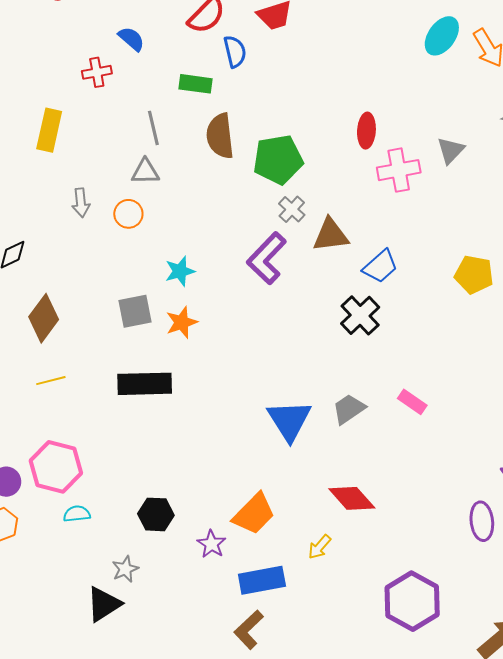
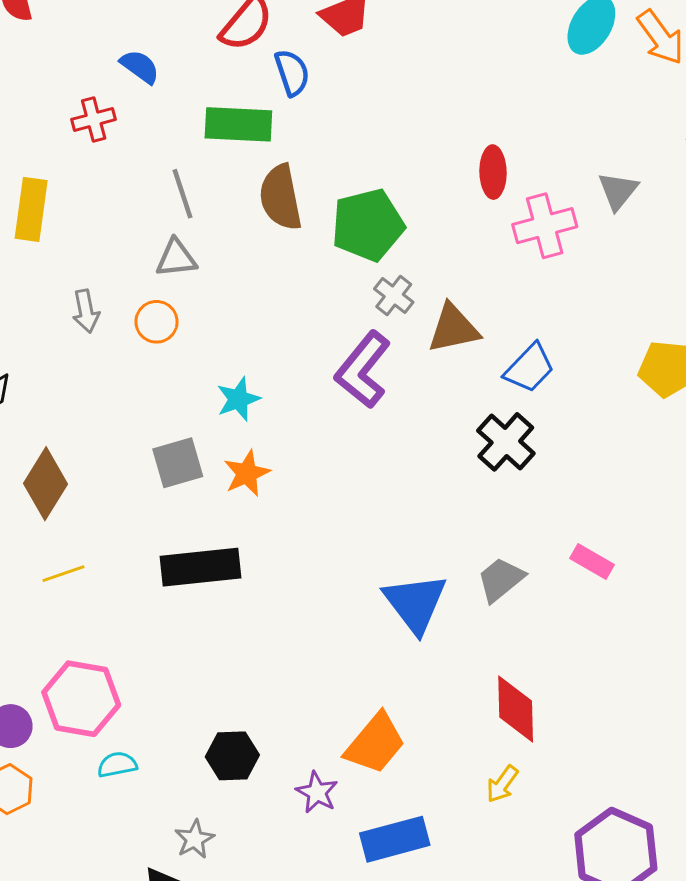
green rectangle: (195, 84) -> (238, 124), size x1.4
red diamond: (352, 498) -> (516, 709), turned 45
yellow arrow: (320, 547) -> (502, 784), moved

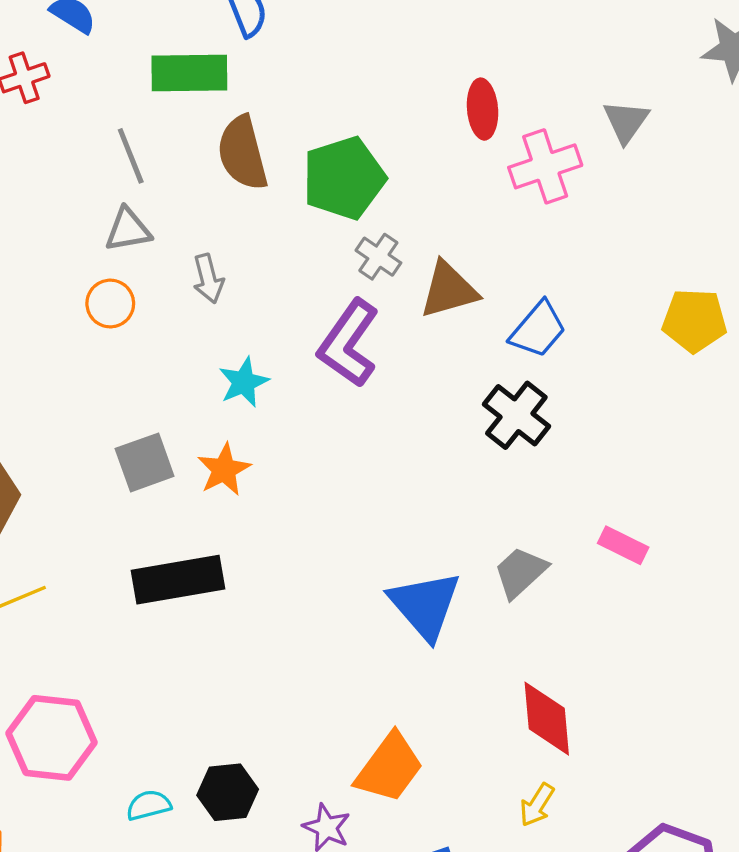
gray arrow: (86, 311) -> (208, 279), moved
cyan star: (238, 399) -> (244, 382), moved
cyan semicircle: (117, 765) -> (149, 805), moved

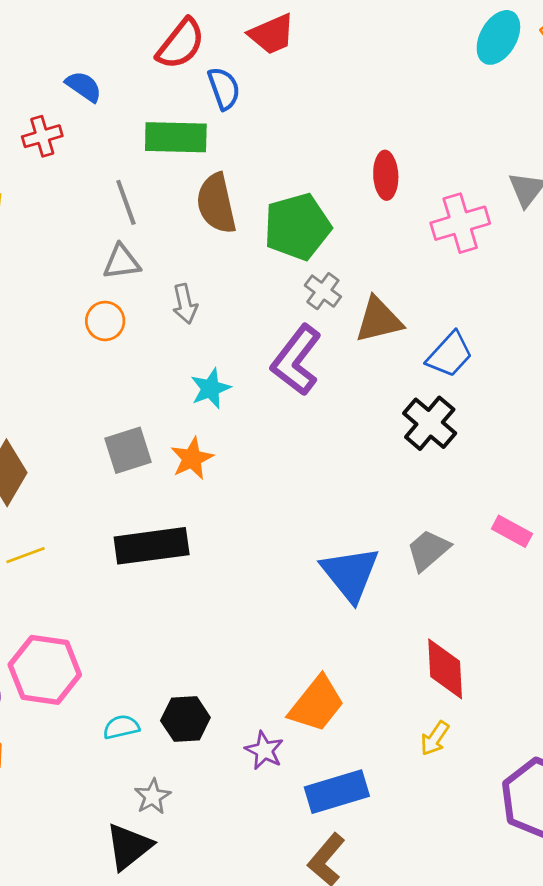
red ellipse: (483, 109) -> (386, 175), moved

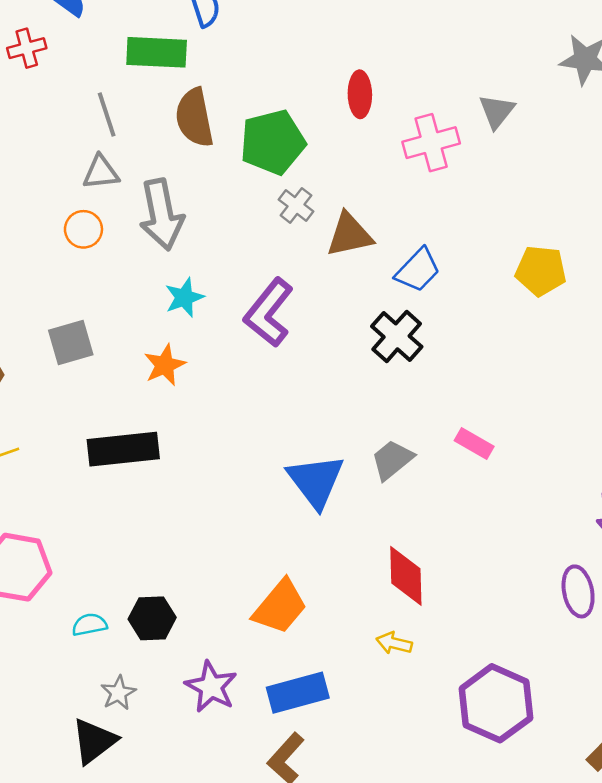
gray arrow: (185, 304) -> (161, 215), size x1.8
purple L-shape: (296, 360) -> (269, 313), moved
gray square: (128, 450) -> (71, 342), moved
yellow arrow: (435, 738) -> (394, 643), turned 68
purple star: (264, 750) -> (211, 687), moved, size x1.4

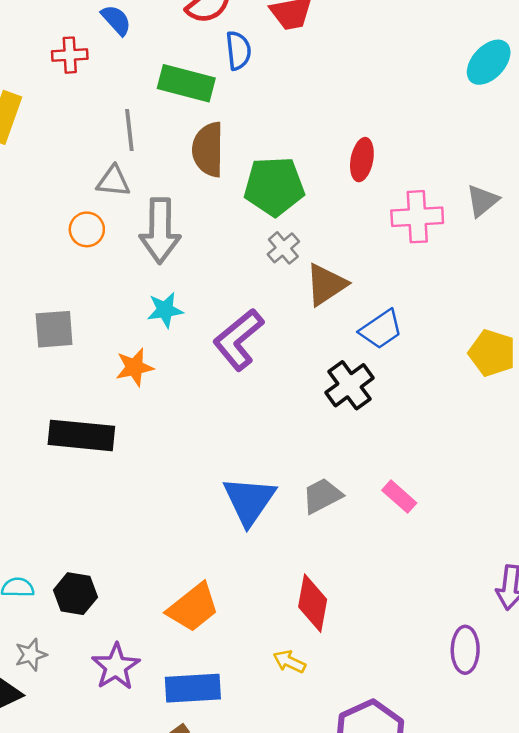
brown triangle: (350, 235) -> (326, 285), turned -33

